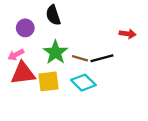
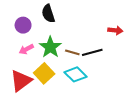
pink arrow: (16, 55) -> (26, 49), moved
red triangle: (23, 73) -> (21, 81), moved, turned -30
yellow square: (49, 81) -> (44, 73), turned -36

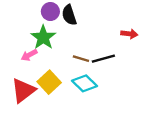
black semicircle: (48, 14) -> (69, 15), moved
purple circle: (23, 25) -> (50, 12), moved
green star: (50, 47) -> (43, 37), moved

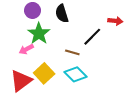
purple circle: (50, 12) -> (33, 10), moved
red arrow: (129, 34) -> (115, 21), moved
black line: (103, 59) -> (92, 37), moved, turned -30

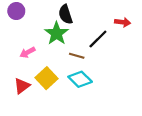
purple circle: (33, 10) -> (16, 11), moved
green star: (39, 34) -> (57, 33), moved
red triangle: (21, 81) -> (22, 86), size x0.7

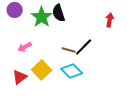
red arrow: (123, 22) -> (110, 20), turned -88
green star: (57, 33) -> (42, 17), moved
black line: (98, 39) -> (84, 47), moved

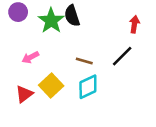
black line: (84, 47) -> (122, 56), moved
cyan diamond: (72, 71) -> (88, 87), turned -70

